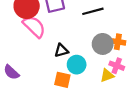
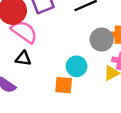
black triangle: (61, 50) -> (23, 58), moved, turned 32

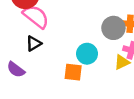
black triangle: (23, 58) -> (34, 43), turned -42

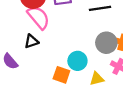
yellow triangle: (122, 62) -> (97, 79), moved

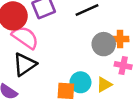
black triangle: (31, 41) -> (25, 64), size x1.5
cyan circle: (77, 61) -> (80, 82), moved

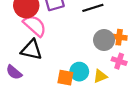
black triangle: (25, 64) -> (31, 50), turned 40

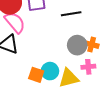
pink cross: (119, 61) -> (88, 67), turned -32
yellow triangle: (100, 76) -> (69, 78), size x1.5

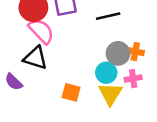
cyan circle: (50, 71) -> (106, 73), moved
yellow triangle: (69, 78) -> (110, 94), turned -40

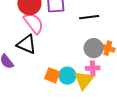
cyan circle: (106, 73) -> (67, 76), moved
pink cross: (133, 79) -> (93, 68), moved

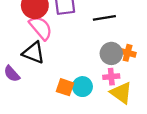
yellow triangle: (84, 80) -> (121, 93), moved, turned -30

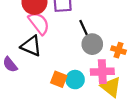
black line: (104, 18) -> (85, 30), moved, turned 72
gray circle: (111, 53) -> (92, 44), moved
pink cross: (111, 77) -> (102, 72), size x1.5

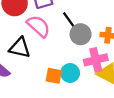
pink semicircle: (39, 23) -> (39, 26), moved

